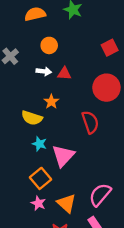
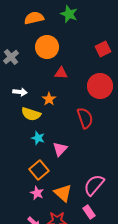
orange circle: (49, 45) -> (47, 47), size x1.5
white arrow: (44, 71) -> (20, 92), moved
pink triangle: (63, 156) -> (60, 149), size x0.7

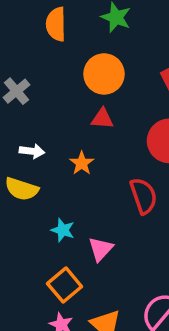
orange semicircle: (34, 18) -> (56, 24), turned -78
orange circle: (47, 47) -> (104, 74), moved
yellow semicircle: (31, 114) -> (22, 189), moved

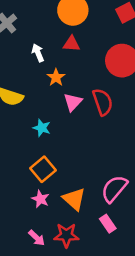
white arrow: (32, 151) -> (38, 53), moved, turned -120
pink triangle: (101, 249) -> (73, 102), moved

